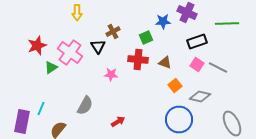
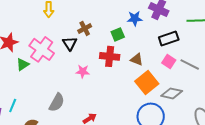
orange square: (175, 86) -> (147, 82), size x1.6

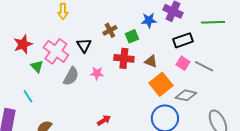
brown cross: (85, 28) -> (110, 30), moved
green triangle: (23, 64) -> (37, 66), turned -40
gray semicircle: (57, 102) -> (71, 76), moved
cyan line: (13, 105) -> (28, 96), moved, turned -56

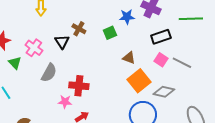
brown cross: (110, 30) -> (79, 29), moved, turned -32
pink cross: (56, 51) -> (34, 48), size x0.7
red cross: (124, 58) -> (79, 86), moved
pink star: (97, 73) -> (65, 102), moved

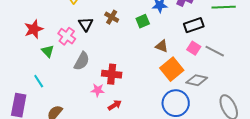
black triangle: (62, 42) -> (86, 24), moved

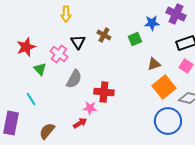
brown triangle: (162, 46) -> (154, 64), turned -40
red arrow: (115, 105) -> (80, 123), moved

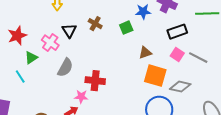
green triangle: (40, 69) -> (31, 58), turned 40
orange square: (164, 87) -> (155, 76), turned -35
cyan line: (31, 99) -> (20, 77), moved

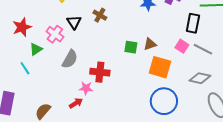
green square: (126, 28) -> (131, 47), moved, turned 32
black rectangle: (177, 32) -> (193, 23), moved, turned -60
gray diamond: (180, 87) -> (200, 78), moved

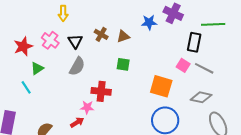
pink cross: (55, 34) -> (50, 40), moved
brown triangle: (150, 44) -> (123, 36), moved
green square: (131, 47) -> (123, 64), moved
gray semicircle: (70, 59) -> (77, 66), moved

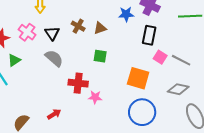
black rectangle: (194, 42) -> (149, 35), moved
gray semicircle: (77, 66) -> (54, 58), turned -78
pink star: (87, 107) -> (95, 97), moved

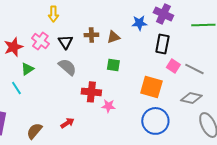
brown cross: (78, 26) -> (91, 35), turned -32

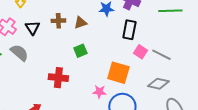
green square: (113, 65) -> (80, 51), turned -32
gray semicircle: (67, 67) -> (19, 53), moved
pink star: (108, 106) -> (99, 92), moved

